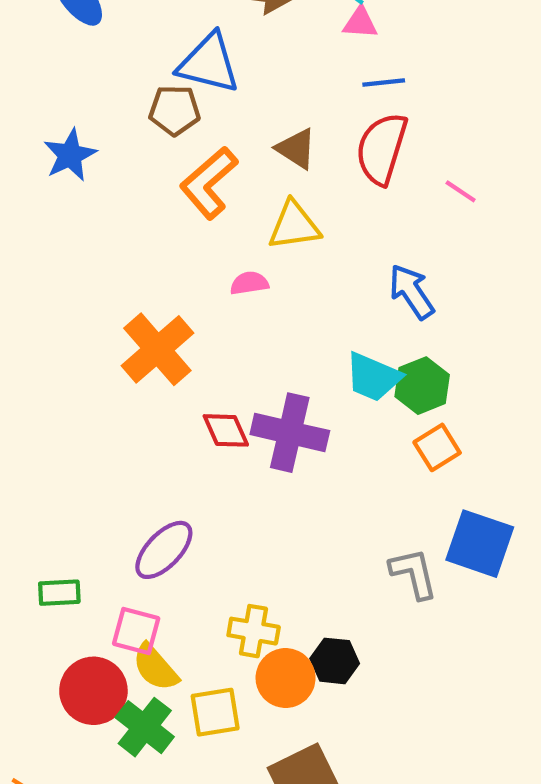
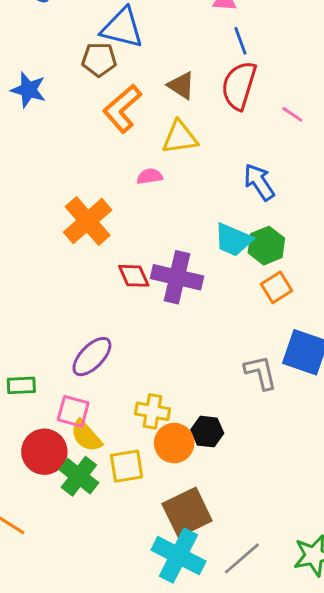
blue line: (384, 83) -> (240, 41), turned 76
blue star: (70, 155) -> (28, 90), turned -30

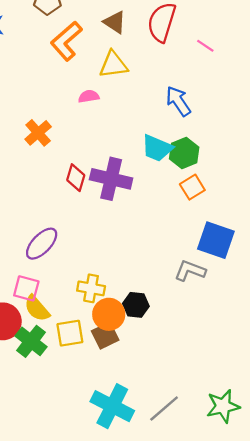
orange cross: (88, 221) -> (38, 133), size x0.7
red diamond: (134, 276) -> (76, 178), turned 40
gray L-shape: (261, 372) -> (190, 271), moved, turned -56
brown square: (187, 512) -> (105, 335), moved, size x0.7

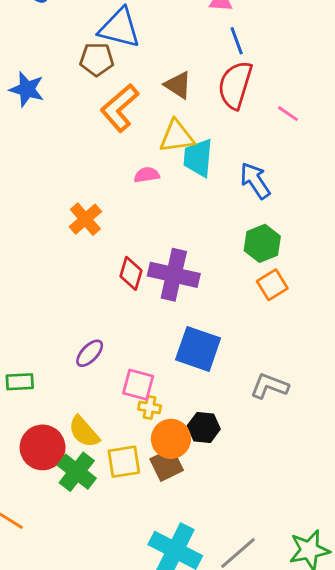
cyan trapezoid: (157, 148) -> (198, 158), moved, turned 72
blue square: (216, 240) -> (198, 349), moved
purple ellipse: (42, 244) -> (90, 353), size x0.7
pink square: (26, 288) -> (138, 385), moved
yellow cross: (91, 288) -> (150, 407), size x0.7

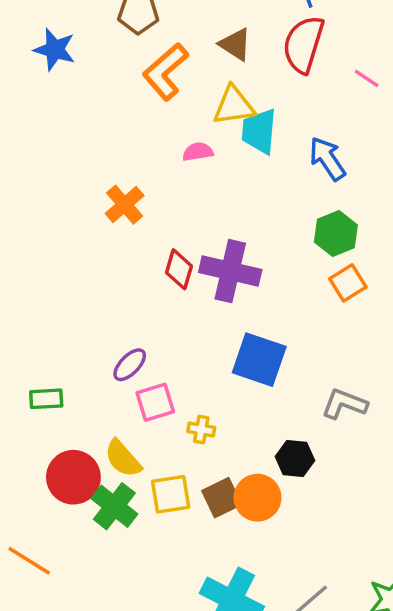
pink square: (138, 385) -> (155, 402), moved, turned -32
black hexagon: (204, 427) -> (295, 458), moved
orange circle: (171, 439) -> (257, 498), moved

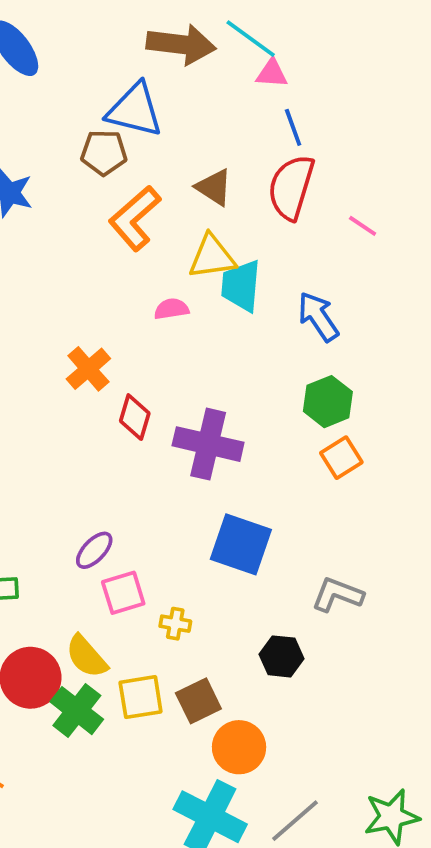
red diamond: (179, 269) -> (135, 417), moved
orange circle: (257, 498) -> (239, 747), moved

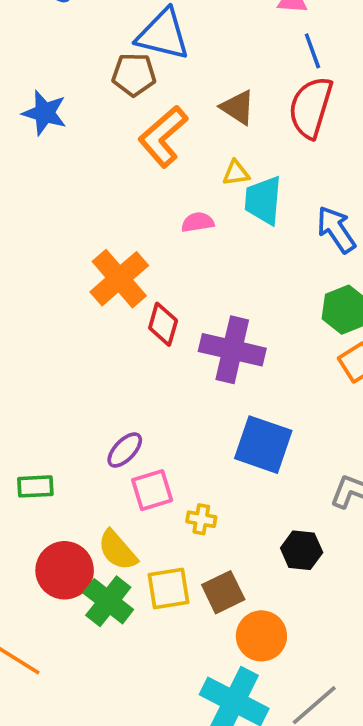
yellow triangle: (212, 257) -> (236, 173), size x0.6
orange cross: (88, 369) -> (119, 279), size x1.4

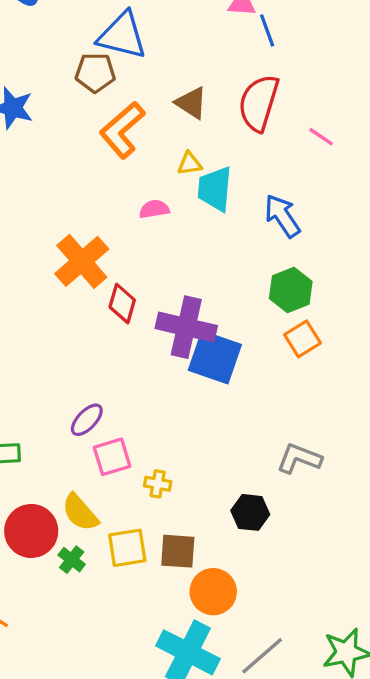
blue line: (312, 51) -> (267, 30), moved
blue square: (263, 445) -> (215, 357), moved
brown square: (223, 592) -> (178, 551), turned 30
green cross: (108, 601) -> (72, 560), size x0.6

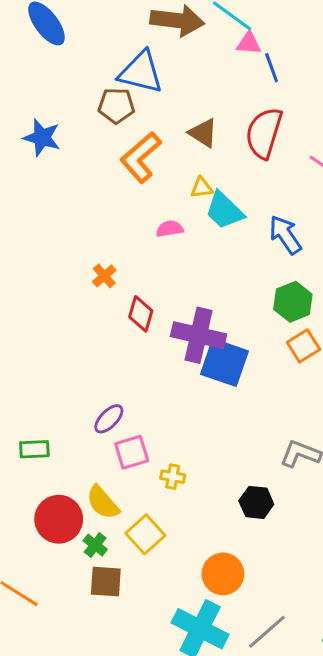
cyan trapezoid: (215, 189) -> (224, 211), turned -51
orange cross: (82, 261) -> (104, 276), size x0.5
yellow square: (127, 548) -> (145, 534), turned -33
brown square: (178, 551) -> (106, 582), moved

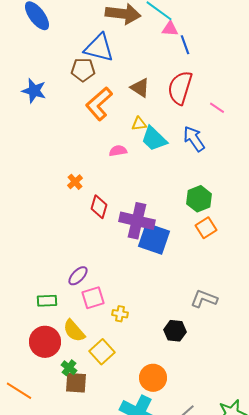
blue arrow: (285, 235) -> (194, 139), moved
green rectangle: (34, 449) -> (47, 301), moved
green cross: (95, 545) -> (69, 368), moved

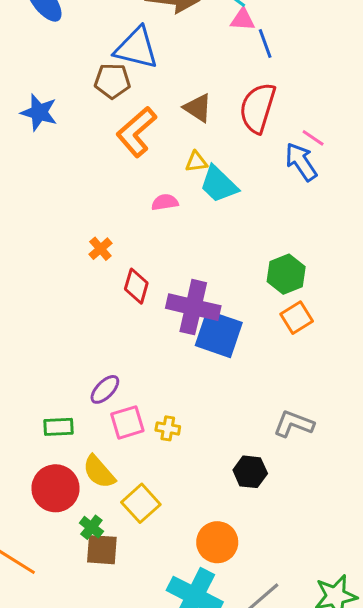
blue arrow: (194, 139) -> (301, 162), moved
yellow cross: (120, 314) -> (168, 428), moved

